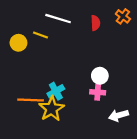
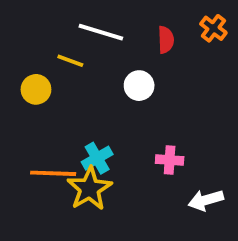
yellow circle: (18, 43) -> (36, 89), moved
white circle: (100, 76) -> (139, 86), moved

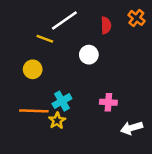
white line: (101, 32) -> (64, 20), turned -52
yellow circle: (36, 89) -> (33, 69), moved
yellow star: (89, 189) -> (57, 121), size x0.6

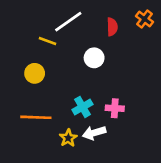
cyan cross: (62, 101) -> (82, 107), moved
yellow star: (57, 121) -> (68, 138), moved
white arrow: (132, 128) -> (94, 133), moved

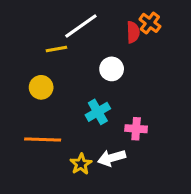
orange cross: (144, 19) -> (150, 23), moved
yellow line: (48, 41) -> (56, 49), turned -30
cyan cross: (82, 107) -> (98, 112), moved

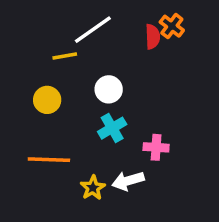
white circle: (112, 69) -> (109, 89), moved

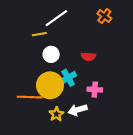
red semicircle: (153, 37) -> (88, 57), moved, turned 96
white circle: (109, 89) -> (51, 54), moved
yellow circle: (47, 100) -> (50, 85), moved, size x1.6

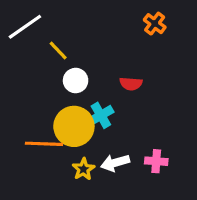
white line: (56, 18) -> (25, 27), moved
yellow line: (39, 34) -> (58, 50), turned 56
pink cross: (95, 90) -> (156, 161), moved

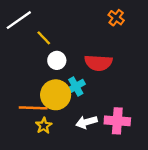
red semicircle: (131, 84) -> (98, 63), size x1.6
pink cross: (156, 161) -> (117, 121), size x1.5
yellow star: (83, 169) -> (44, 126), moved

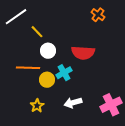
yellow circle: (56, 95) -> (47, 80), size x0.6
orange line: (33, 108) -> (28, 68), moved
pink cross: (117, 121) -> (111, 105), moved, turned -30

